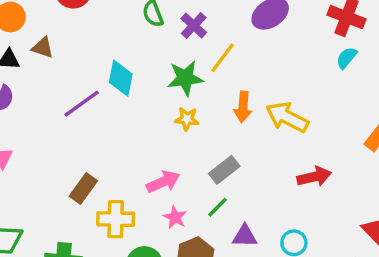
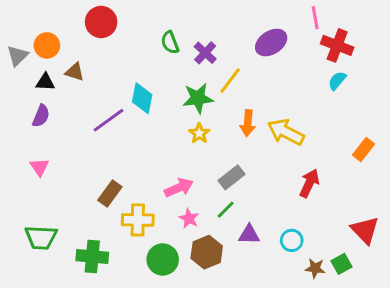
yellow star: (187, 119) -> (199, 133), turned 30
red arrow: (314, 177) -> (309, 183), turned -52

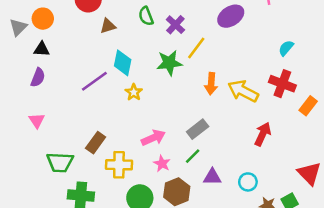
red cross: (337, 45) -> (282, 84), moved
brown triangle: (75, 72) -> (108, 26), moved, turned -35
yellow star: (199, 133) -> (134, 92), moved
green trapezoid: (41, 237) -> (60, 162), moved

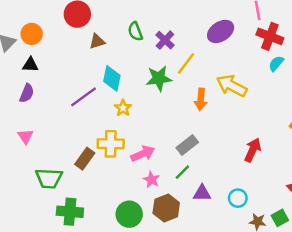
red cross: (282, 84) -> (270, 36), moved
yellow arrow: (243, 91) -> (232, 86), moved
yellow cross: (119, 165) -> (111, 144), moved

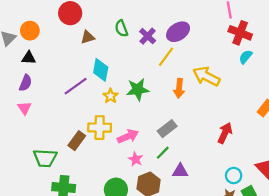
purple ellipse: (221, 31) -> (178, 32), moved
green star: (159, 78) -> (138, 89), moved
pink triangle: (25, 136) -> (24, 108), moved
cyan circle: (238, 198) -> (234, 176), moved

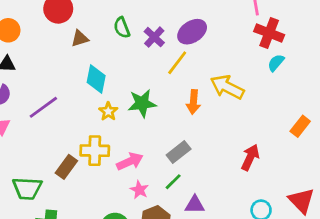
purple line: (76, 86) -> (43, 107), moved

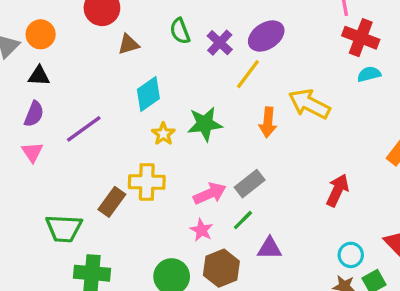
cyan semicircle: (276, 63) -> (369, 74), turned 36
cyan diamond: (96, 79) -> (148, 94), turned 44
pink arrow: (130, 161) -> (210, 194), moved

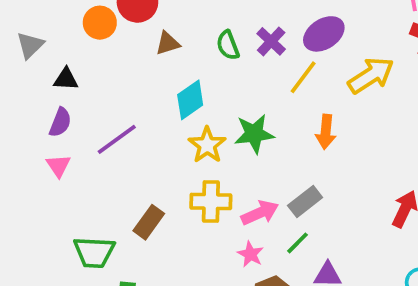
green semicircle: (180, 31) -> (228, 45), moved
orange circle: (41, 34) -> (100, 23), moved
yellow arrow: (309, 104) -> (371, 75), moved, turned 120
yellow star: (163, 134) -> (207, 145), size x1.4
yellow cross: (147, 182) -> (211, 201), moved

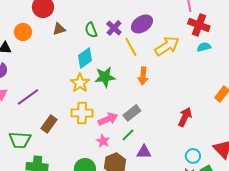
orange circle: (100, 23) -> (23, 32), moved
yellow line: (303, 77) -> (131, 47), turned -66
cyan diamond: (190, 100) -> (85, 58), moved
purple line: (117, 139) -> (28, 97), moved

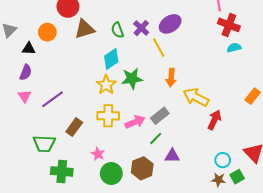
brown triangle: (59, 29) -> (84, 29), size x1.5
yellow arrow: (167, 46) -> (196, 97), moved, turned -120
pink star: (103, 141) -> (98, 154), moved

